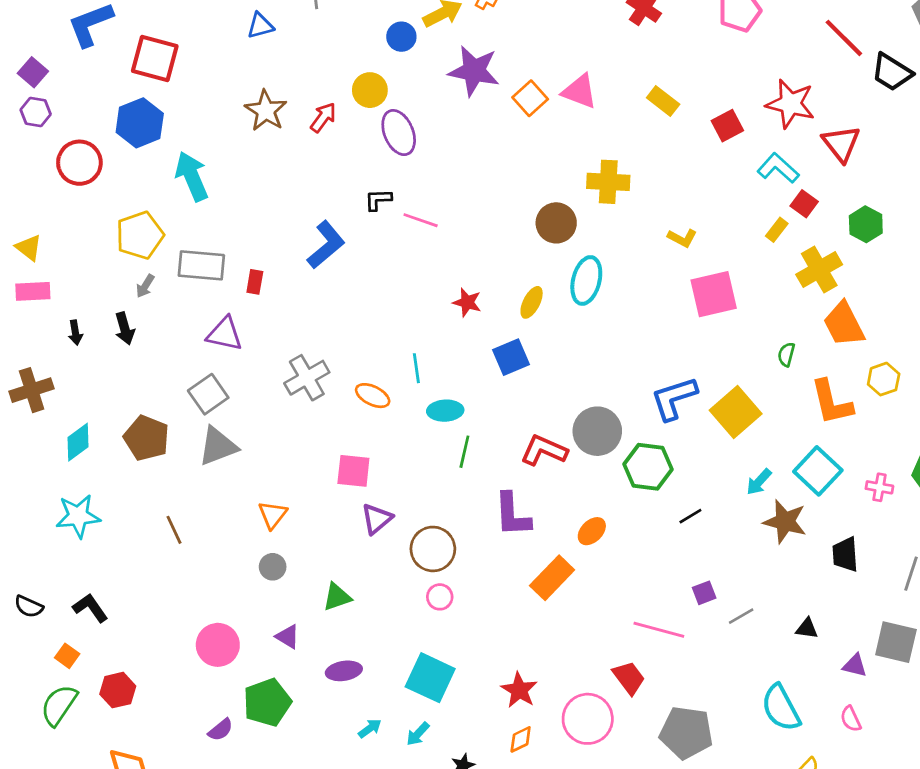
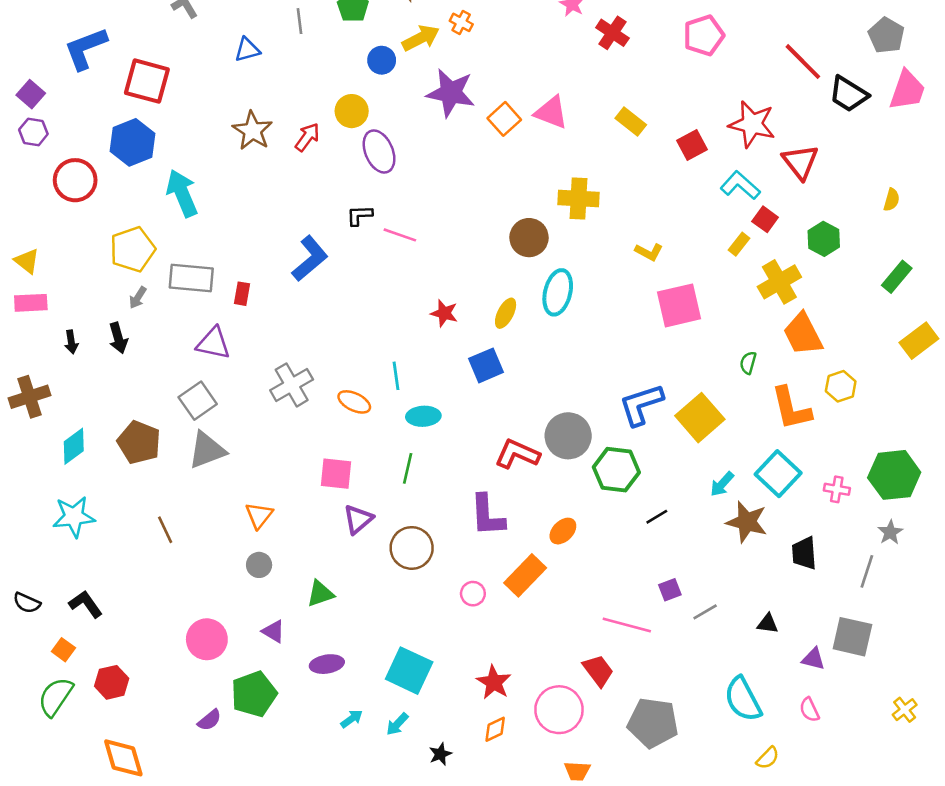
green line: (464, 452) -> (408, 468), moved
pink circle: (440, 597) -> (473, 594), moved

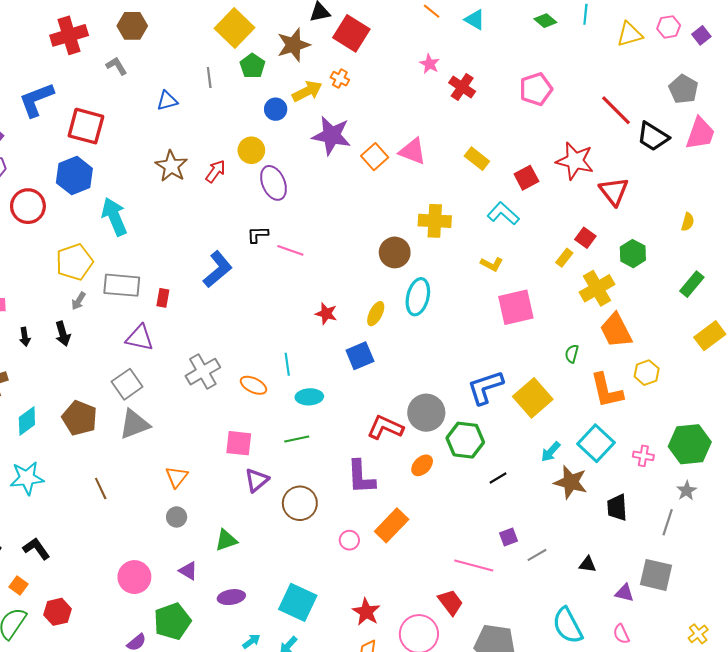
cyan L-shape: (740, 185) -> (503, 213), moved
green line: (408, 468) -> (297, 439), turned 65
orange ellipse: (563, 531) -> (422, 465), moved

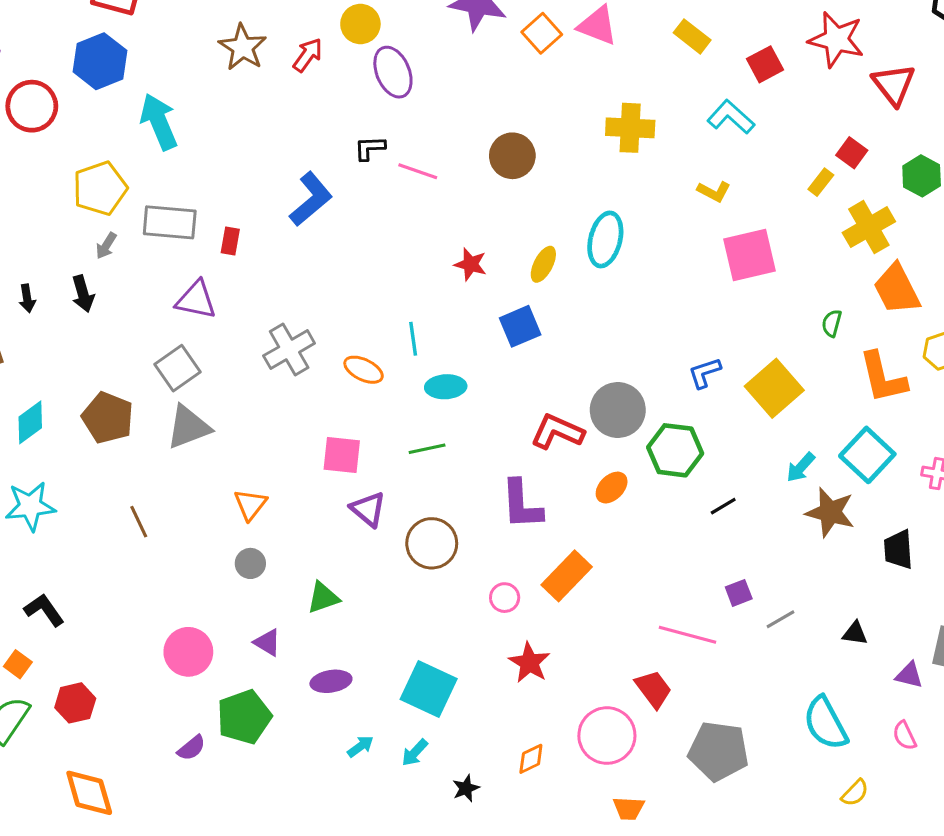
brown circle: (395, 252) -> (512, 156), moved
blue L-shape: (485, 387) -> (705, 373), size x0.6
purple triangle: (257, 480) -> (368, 509), turned -40
red star: (366, 612) -> (529, 663), moved

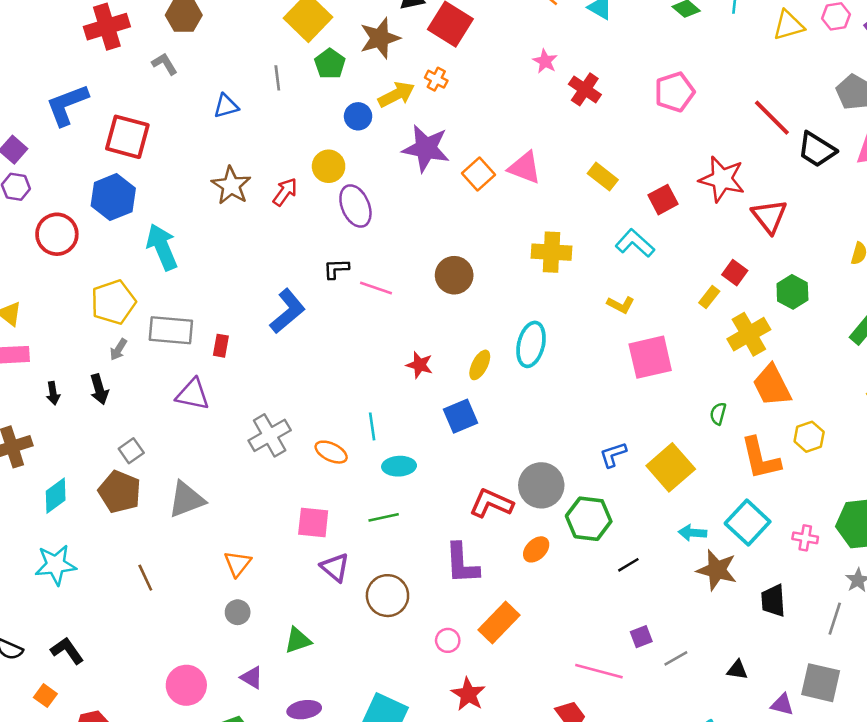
gray square: (177, 368) -> (131, 451), moved, size x0.7
cyan arrow: (801, 467) -> (692, 533), turned 52

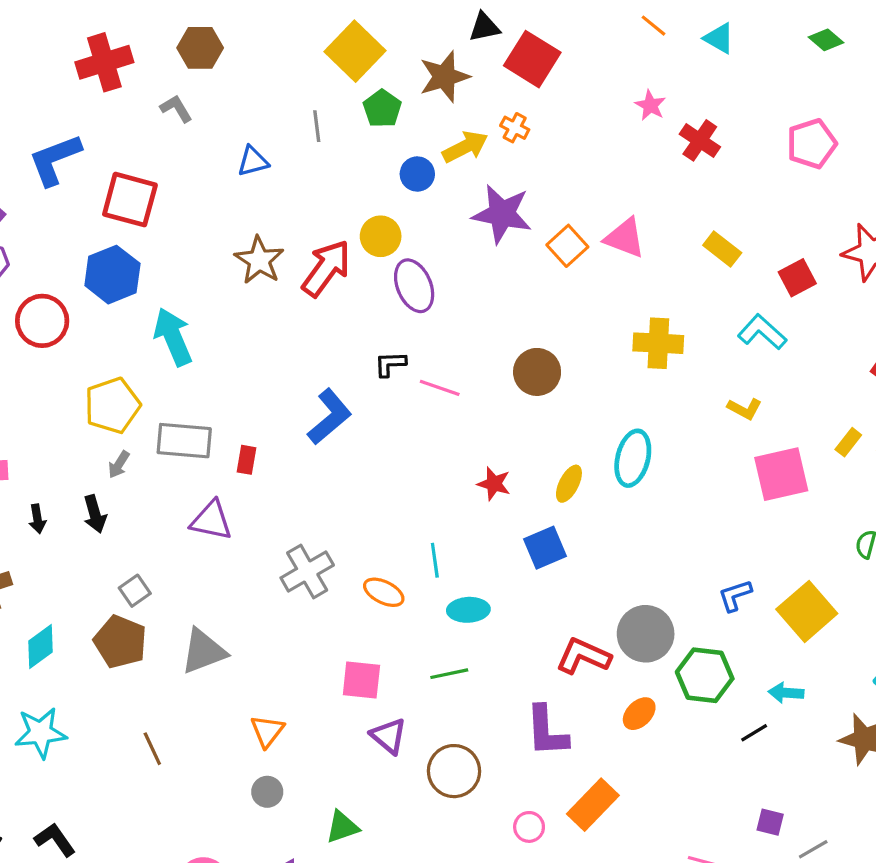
red arrow: (285, 192) -> (326, 268), size x1.6
yellow rectangle: (709, 297) -> (848, 442), moved
cyan arrow: (692, 533) -> (786, 693), moved
purple square: (641, 637) -> (770, 822), turned 35

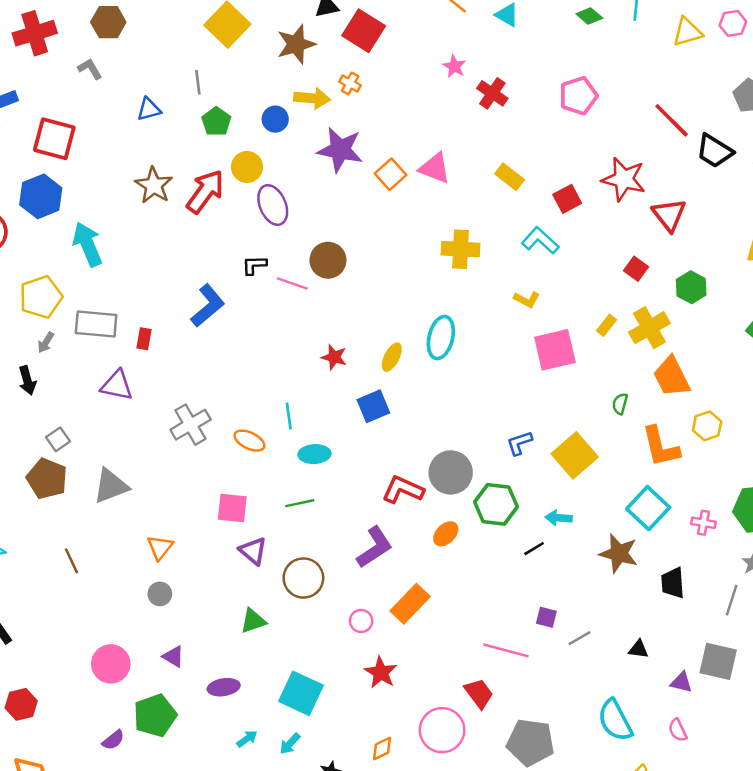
green pentagon: (382, 109) -> (216, 122), moved
yellow arrow: (465, 147) -> (312, 98), turned 32
brown circle: (537, 372) -> (328, 260), moved
purple L-shape: (547, 731) -> (375, 547), turned -120
green triangle: (342, 827) -> (253, 621), moved

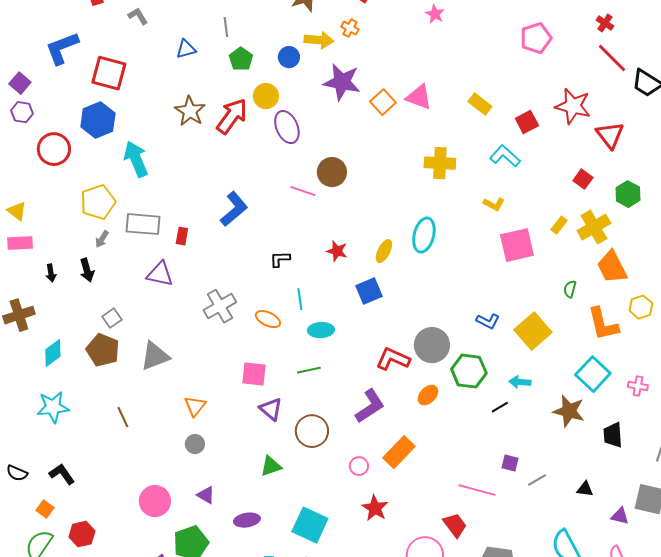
red cross: (492, 93) -> (605, 23), moved, size x0.7
black L-shape: (254, 265) -> (280, 259), moved
blue L-shape: (519, 443) -> (488, 321), turned -135

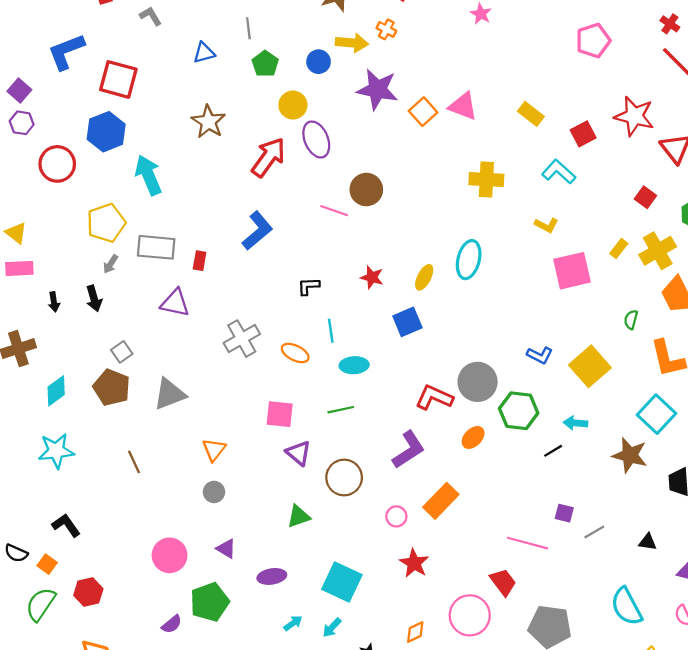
red arrow: (232, 116) -> (268, 157), moved
black semicircle: (17, 473) -> (16, 553), moved

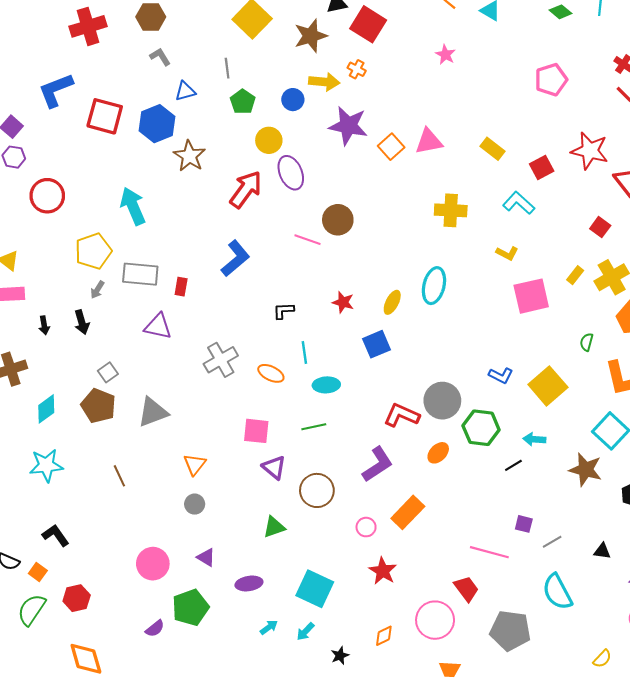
gray L-shape: (151, 16) -> (160, 57), moved
pink triangle: (463, 106) -> (429, 141), turned -32
blue hexagon: (106, 132) -> (157, 124), moved
cyan semicircle: (627, 606) -> (557, 592), moved

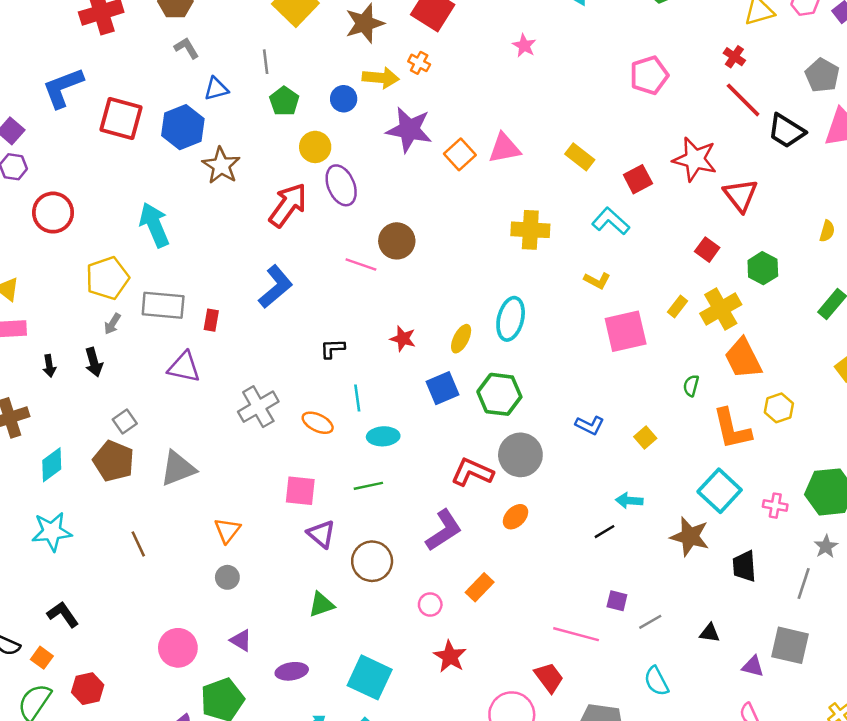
yellow square: (548, 386) -> (645, 438), size x0.5
green hexagon: (481, 428) -> (499, 394), moved
orange rectangle: (408, 512) -> (480, 587), size x0.7
cyan semicircle: (557, 592) -> (656, 681), size x0.7

